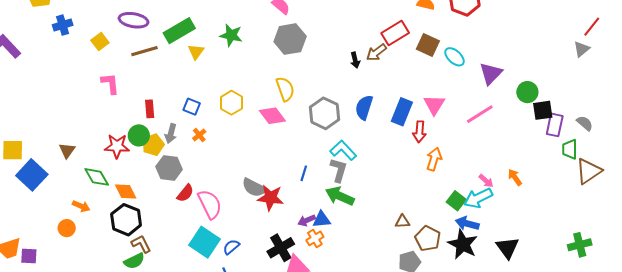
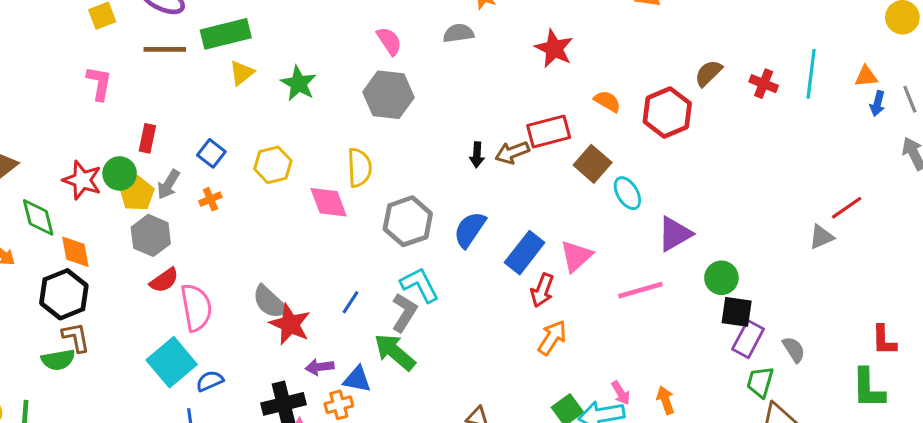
green star: (231, 35) -> (299, 83), moved
yellow pentagon: (153, 145) -> (137, 194), turned -30
purple arrow: (307, 220) -> (320, 367), moved

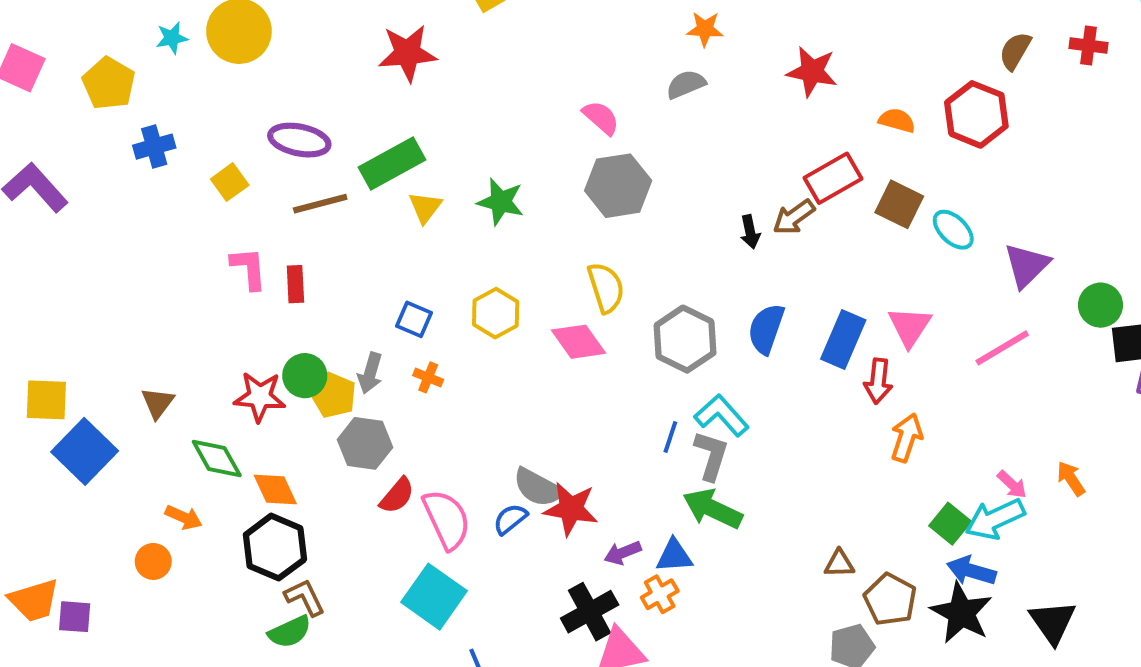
red rectangle: (147, 138) -> (295, 284), moved
orange cross: (210, 199) -> (428, 377), turned -30
blue line: (350, 302) -> (670, 437), moved
blue semicircle: (210, 381) -> (510, 519), moved

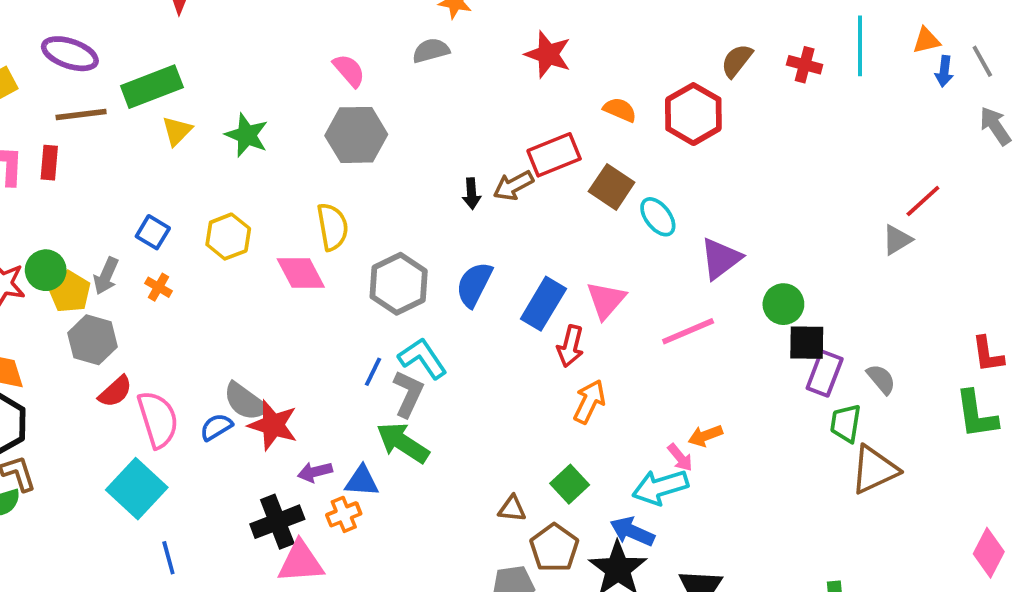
red rectangle: (295, 284) -> (49, 163), moved
orange arrow: (1071, 479) -> (705, 436), moved, turned -84
green square: (950, 524) -> (570, 484), moved

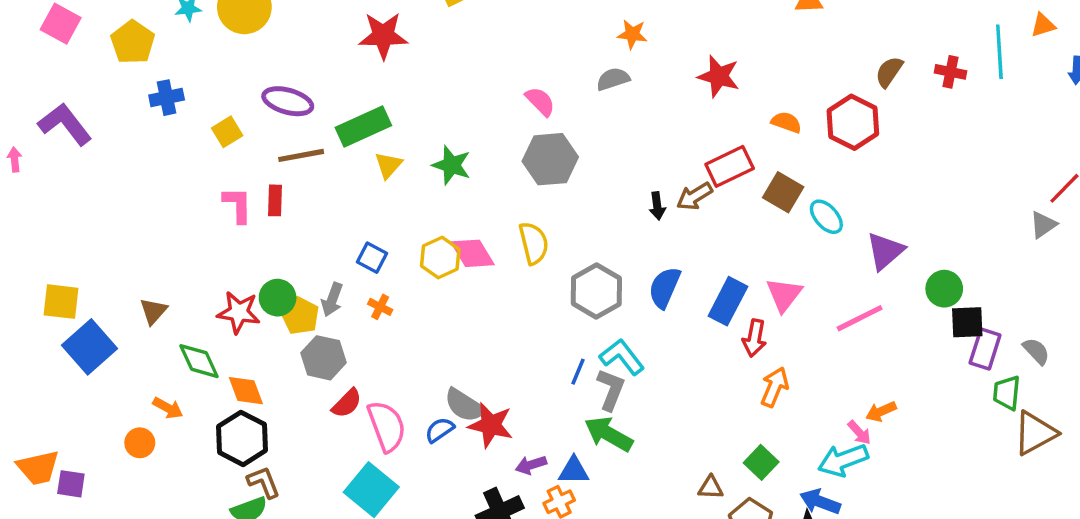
orange triangle: (926, 41) -> (1043, 25), moved
pink diamond: (301, 273) -> (473, 253), moved

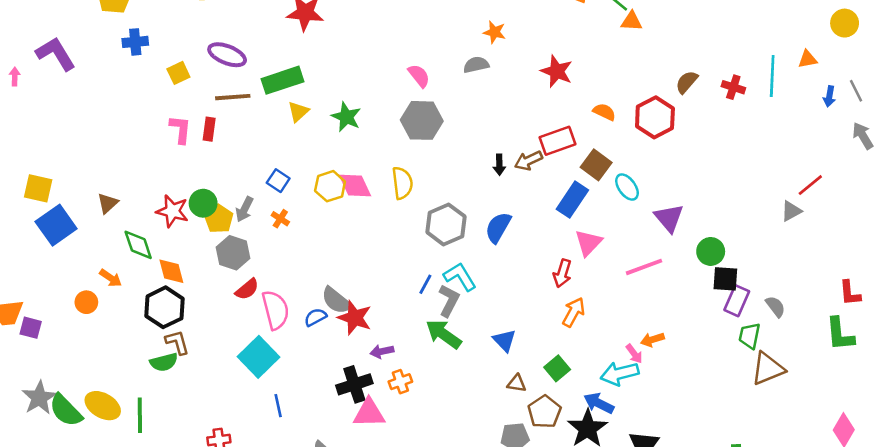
purple triangle: (885, 251) -> (669, 218), turned -36
blue rectangle: (728, 301) -> (572, 200), moved
blue triangle: (574, 471) -> (504, 340), moved, turned 40

